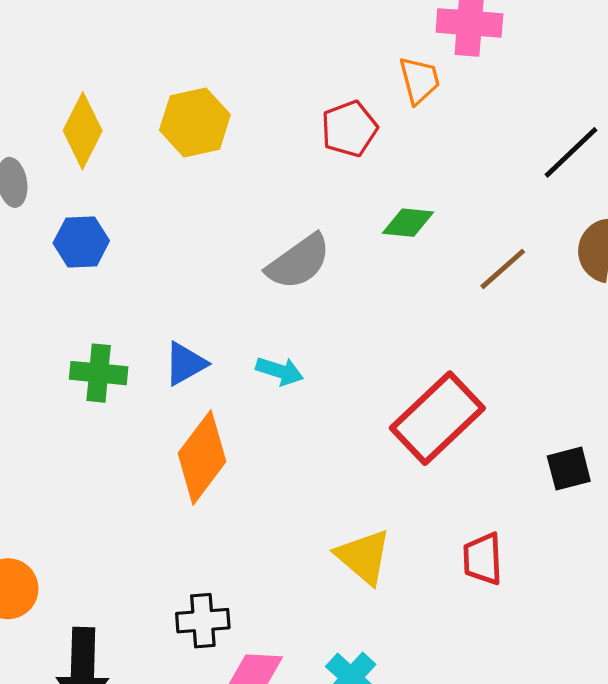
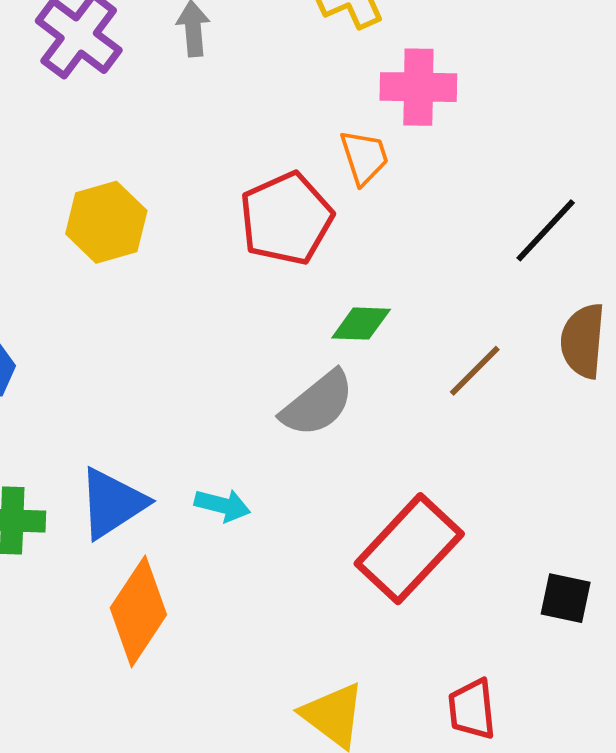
red pentagon: (349, 129) -> (286, 219), size x1.4
gray semicircle: (299, 262) -> (318, 404), moved
blue triangle: (185, 364) -> (112, 503), size x1.4
black square: (569, 469) -> (566, 598), turned 30

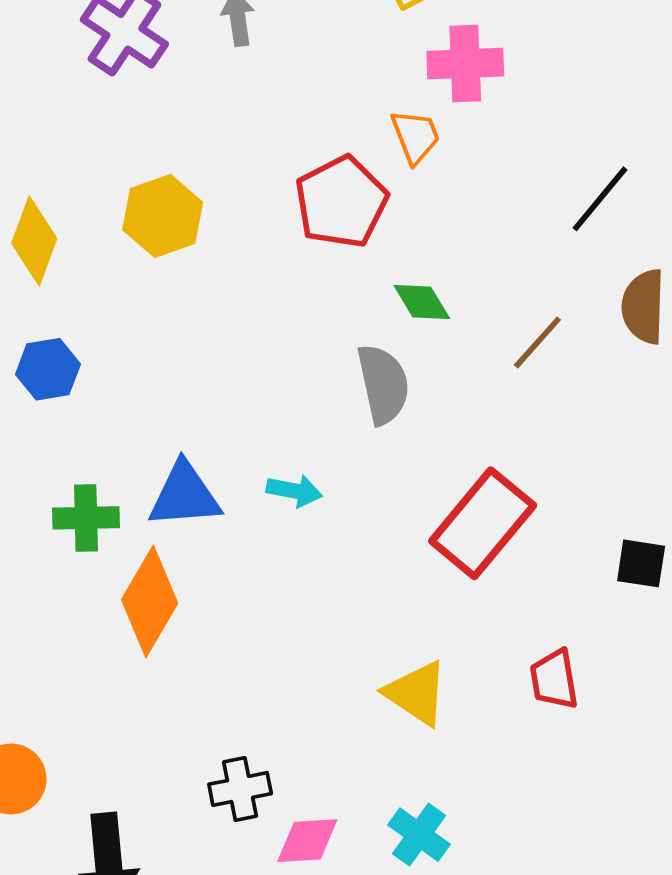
green diamond: (361, 324) -> (422, 302), turned 60
gray semicircle: (318, 404) -> (383, 384), turned -60
blue triangle: (112, 503) -> (185, 495), turned 32
orange diamond: (138, 611) -> (150, 601), moved

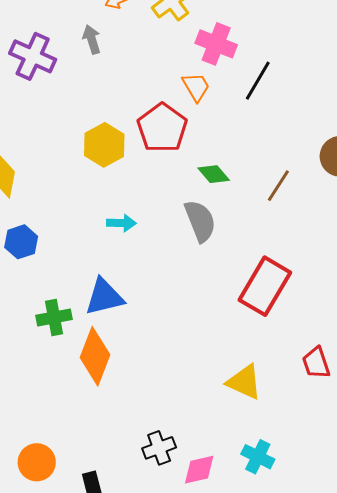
pink cross: (465, 64) -> (216, 44), turned 33
black line: (600, 199) -> (258, 81), moved
yellow hexagon: (163, 216) -> (104, 145), moved
cyan arrow: (294, 491) -> (121, 223), moved

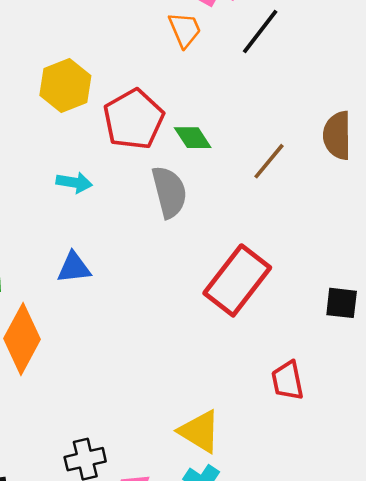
red pentagon: (162, 128) -> (134, 119), moved
blue triangle: (104, 297) -> (74, 268), moved, size x0.7
yellow triangle: (244, 382) -> (200, 431), moved

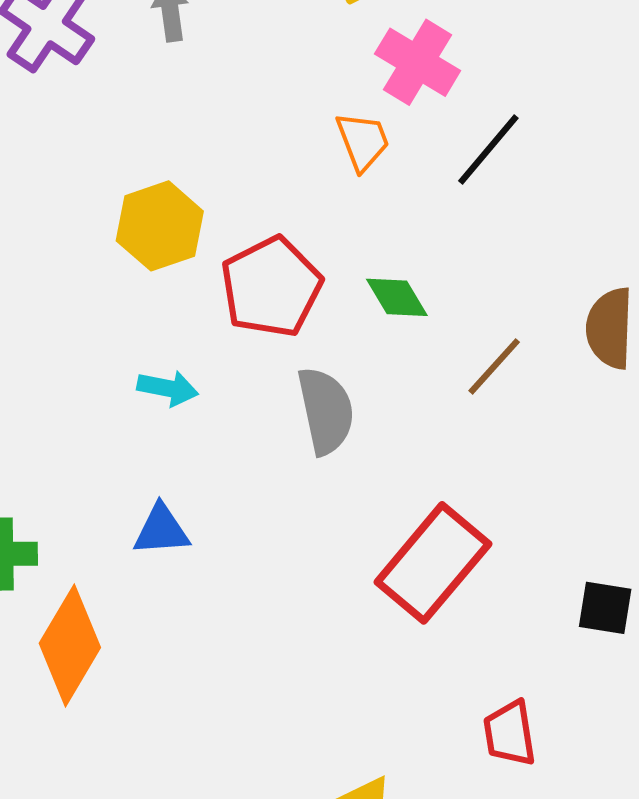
green diamond: (193, 138) -> (397, 297), moved

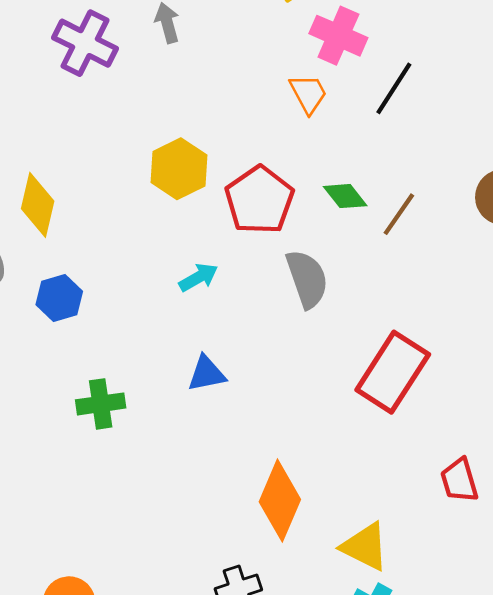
brown line: (494, 366) -> (399, 214), moved
cyan arrow: (168, 388) -> (198, 277), turned -33
orange diamond: (70, 645) -> (280, 501), moved

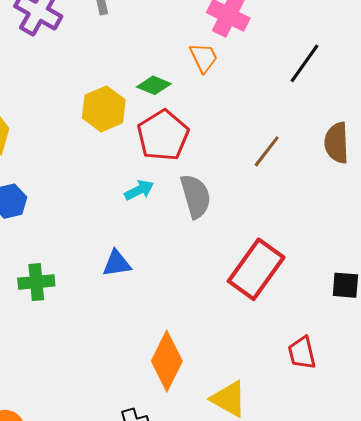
black line: (394, 88) -> (305, 63), moved
green diamond: (345, 196) -> (154, 85), moved, turned -32
cyan arrow: (198, 277) -> (139, 190), moved

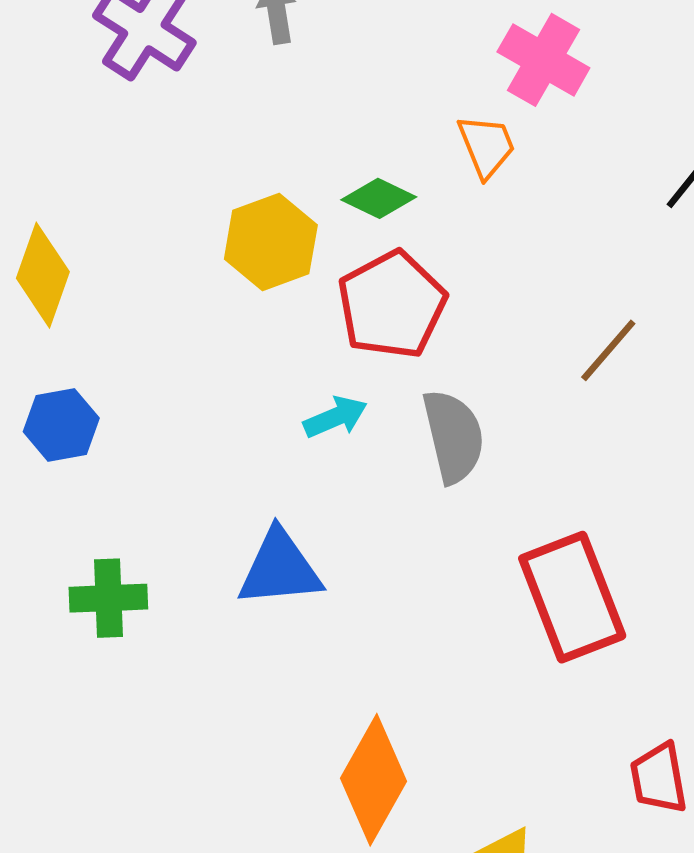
blue triangle: (117, 263) -> (280, 568), size x1.4
red rectangle: (256, 269) -> (572, 597), turned -60

